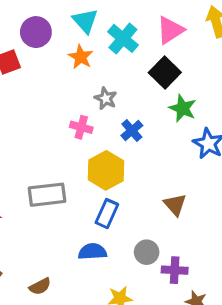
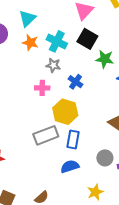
cyan triangle: (85, 21) -> (27, 18), turned 42
cyan cross: (123, 38) -> (57, 41), moved
gray rectangle: (47, 195) -> (46, 135), moved

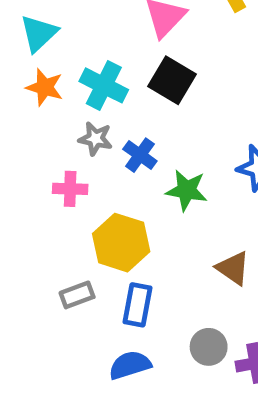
green star: (105, 59) -> (187, 190), moved
blue cross: (76, 82) -> (140, 155), moved
gray rectangle: (46, 135) -> (77, 295), size x0.6

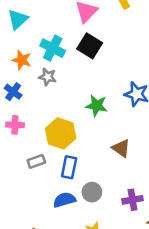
orange star: (45, 87) -> (22, 60), moved
blue cross: (140, 155) -> (13, 92), moved
pink cross: (70, 189) -> (15, 125), moved
gray circle: (209, 347) -> (92, 192), moved

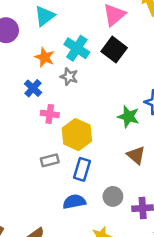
green star: (97, 106) -> (128, 117), moved
pink cross: (15, 125) -> (50, 114), moved
gray circle: (92, 192) -> (113, 196), moved

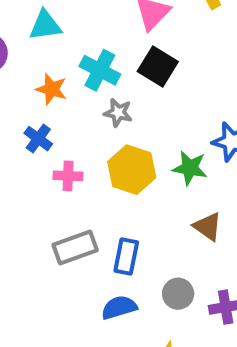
cyan triangle: (45, 16) -> (45, 25), turned 35
gray star: (69, 77) -> (118, 113), moved
yellow hexagon: (77, 135) -> (132, 170), moved
gray rectangle: (50, 160) -> (75, 247), size x1.5

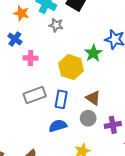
green star: (190, 168) -> (93, 53), turned 30
yellow hexagon: (132, 170) -> (71, 67), moved
brown triangle: (208, 226) -> (93, 98), moved

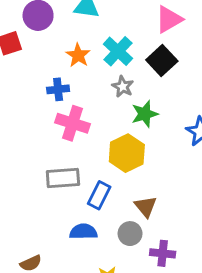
blue cross: (15, 39) -> (58, 89), turned 32
green star: (93, 53) -> (145, 114), moved
pink cross: (31, 58) -> (72, 123), size x1.5

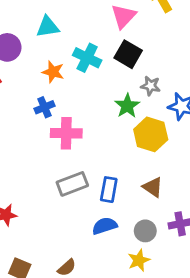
gray star: (123, 87) -> (151, 86), moved
yellow hexagon: (127, 153) -> (151, 134), moved
gray circle: (130, 234) -> (145, 231), moved

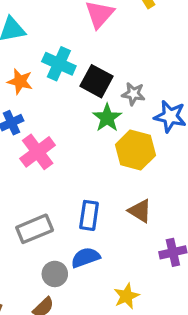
black square: (128, 54) -> (97, 81), moved
pink cross: (66, 133) -> (38, 152), turned -36
gray rectangle: (72, 184) -> (35, 229), moved
gray circle: (145, 231) -> (55, 274), moved

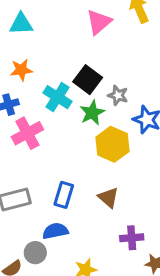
cyan cross: (59, 64) -> (57, 97), moved
orange star: (20, 81) -> (21, 70), turned -30
gray circle: (55, 274) -> (35, 253), moved

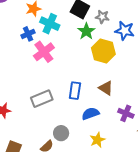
cyan cross: (57, 97) -> (50, 24), moved
blue semicircle: (55, 231) -> (90, 114), moved
purple cross: (132, 238) -> (126, 113), turned 35

